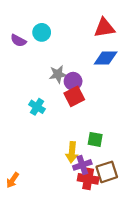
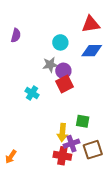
cyan circle: (42, 32) -> (60, 42), moved
purple semicircle: (18, 41) -> (16, 35), turned -104
red cross: (88, 179) -> (62, 156), moved

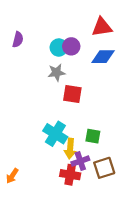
cyan circle: (60, 42) -> (59, 47), moved
purple circle: (63, 71) -> (71, 46), moved
red square: (64, 84) -> (72, 94), turned 36
cyan cross: (32, 93) -> (55, 134), moved, size x1.5

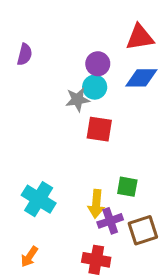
cyan circle: (59, 47) -> (95, 87), moved
cyan cross: (55, 134) -> (39, 199), moved
red cross: (70, 175) -> (96, 260), moved
orange arrow: (12, 176) -> (29, 257), moved

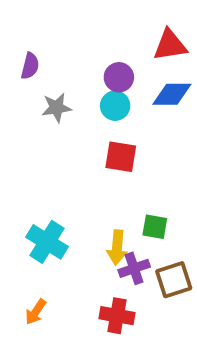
gray star: (78, 100) -> (56, 108), moved

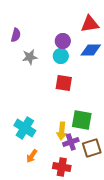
green square: (155, 227) -> (82, 120), size x1.5
orange arrow: (36, 312) -> (32, 156), moved

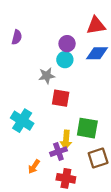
gray star: (30, 57) -> (47, 76), moved
red square: (64, 83) -> (61, 98), moved
cyan cross: (25, 128) -> (22, 121), moved
purple cross: (71, 142) -> (58, 152), moved

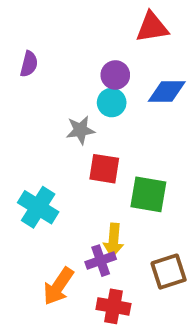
red triangle: (96, 25) -> (152, 27), moved
green square: (87, 128) -> (148, 194), moved
orange arrow: (34, 167) -> (58, 286), size x1.5

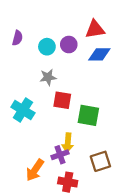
red triangle: (152, 27) -> (95, 29), moved
cyan circle: (112, 103) -> (47, 47), moved
cyan cross: (38, 207) -> (23, 110), moved

